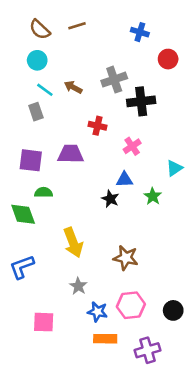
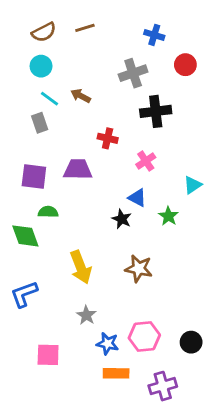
brown semicircle: (40, 30) -> (44, 32), turned -70
gray cross: (114, 80) -> (133, 73), moved
blue triangle: (124, 180) -> (137, 198), turned 30
brown star: (126, 258) -> (139, 269), moved

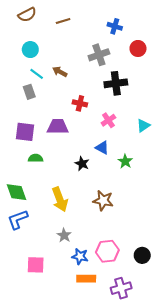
brown semicircle: (44, 32) -> (27, 15), moved
cyan triangle: (192, 185) -> (143, 126), moved
black star: (122, 219) -> (82, 164), moved
green diamond: (25, 236) -> (17, 192), moved

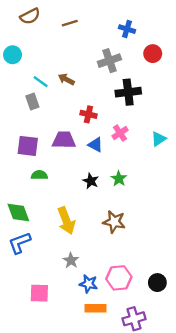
cyan circle: (30, 50) -> (13, 55), moved
blue triangle: (102, 148) -> (95, 145), moved
green star: (125, 161) -> (119, 179), moved

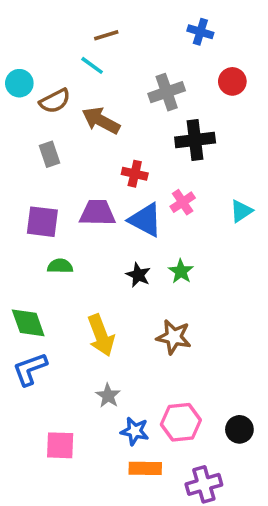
brown semicircle: (30, 16) -> (55, 101), moved
blue cross: (127, 29) -> (200, 32), moved
brown arrow: (66, 79) -> (101, 120), size x1.5
cyan line: (41, 82) -> (92, 65), moved
blue triangle: (95, 145) -> (145, 220), size x1.5

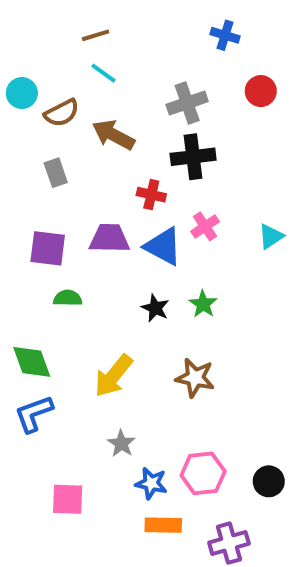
brown line: (106, 35) -> (96, 35), moved
black cross: (195, 140) -> (193, 157), moved
yellow arrow: (101, 335) -> (113, 376), turned 60

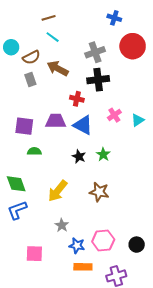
red circle: (261, 91) -> (133, 46), size x1.6
gray rectangle: (56, 173) -> (30, 80), moved
pink cross: (205, 226) -> (114, 115), moved

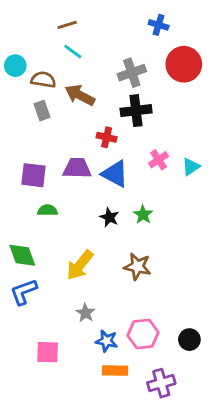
brown semicircle: (31, 57) -> (43, 80), turned -144

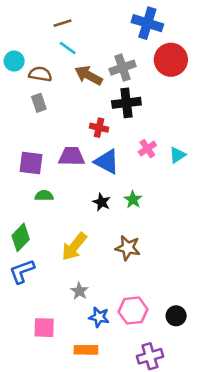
blue cross: (159, 25) -> (147, 23), size x1.6
brown arrow: (80, 95) -> (89, 75), moved
green diamond: (22, 255) -> (21, 237), turned 64
orange rectangle: (115, 370) -> (86, 350), moved

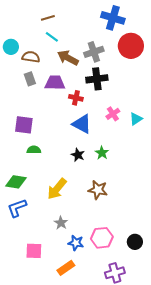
purple trapezoid: (72, 156) -> (55, 83), moved
green diamond: (21, 237) -> (16, 182), turned 55
orange rectangle: (86, 350) -> (66, 268), turned -36

